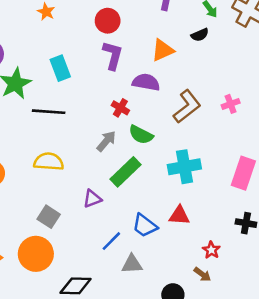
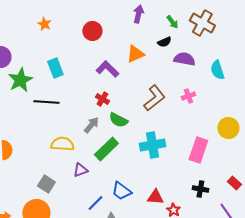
purple L-shape: (113, 55) -> (107, 69), moved, turned -60
purple semicircle: (146, 82) -> (184, 59), moved
yellow semicircle: (49, 162) -> (62, 144), moved
red triangle: (179, 215) -> (155, 197), moved

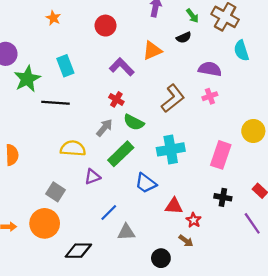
purple semicircle: (184, 59) -> (210, 69), moved
cyan semicircle: (217, 70) -> (241, 51), moved
blue trapezoid: (121, 191) -> (146, 183), moved

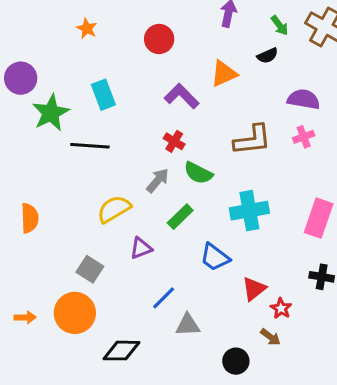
brown L-shape: (173, 98) -> (252, 140), turned 32
yellow semicircle: (73, 148) -> (114, 209), turned -35
green rectangle: (121, 154) -> (180, 217), size x0.7
red triangle: (174, 206) -> (254, 289), turned -42

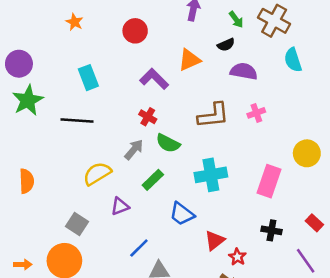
purple semicircle: (304, 99) -> (244, 71), moved
green star: (51, 113) -> (28, 100), moved

